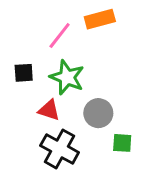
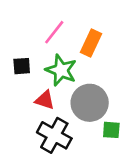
orange rectangle: (100, 19) -> (91, 43), moved, turned -50
gray circle: (98, 113) -> (90, 103), size x1.4

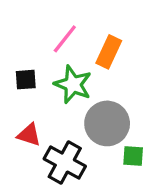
red triangle: (45, 100) -> (29, 135), moved

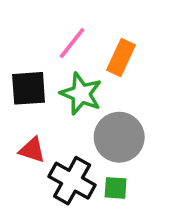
black square: (26, 80) -> (29, 88), size x1.5
green square: (133, 156) -> (116, 188), moved

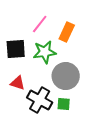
green star: (81, 94) -> (45, 52), turned -30

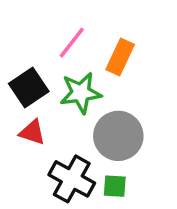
black square: (16, 49) -> (29, 87), turned -30
red triangle: (18, 83) -> (32, 132), moved

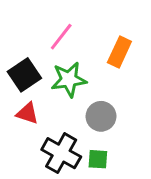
orange rectangle: (120, 57) -> (119, 52), moved
gray circle: (118, 136) -> (101, 116), size x0.7

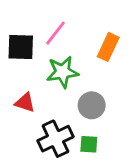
black square: (24, 75) -> (21, 47), moved, turned 36
black cross: (61, 153) -> (55, 139), turned 36

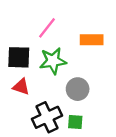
black square: (21, 47) -> (19, 57), moved
orange rectangle: (108, 47) -> (92, 40), turned 65

